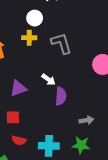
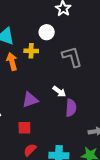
yellow cross: (29, 38) -> (31, 51), moved
red semicircle: (19, 140) -> (30, 150), turned 120

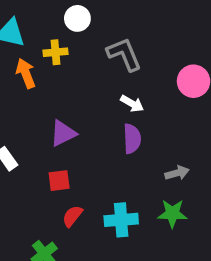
white arrow: (59, 92) -> (132, 104), moved

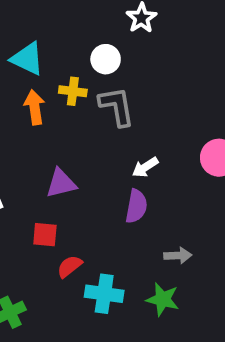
gray L-shape: (124, 54) -> (117, 106), moved
white arrow: (132, 104) -> (145, 167), turned 105
red semicircle: (72, 216) -> (69, 266), moved

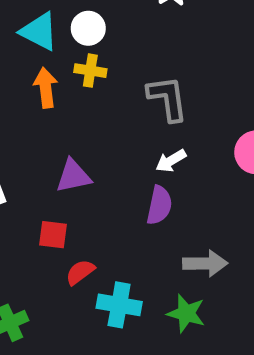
white circle: (106, 59) -> (88, 28), moved
gray L-shape: (117, 106) -> (168, 98), moved
gray arrow: (178, 255) -> (205, 263), size x1.4

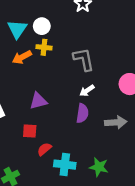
cyan triangle: (39, 31) -> (17, 29), turned 40
orange arrow: (46, 88) -> (22, 57), turned -108
gray arrow: (205, 263) -> (116, 122), moved

